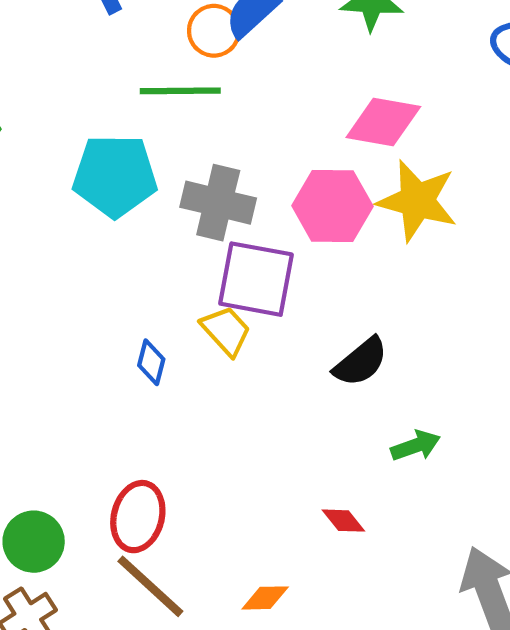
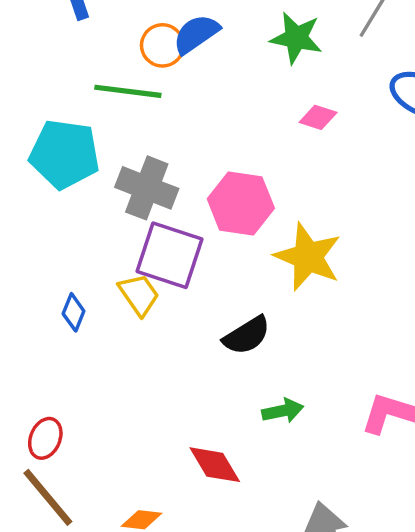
pink diamond: (383, 122) -> (318, 117), moved, size x0.6
yellow star: (417, 201) -> (308, 257), moved
red ellipse: (138, 517) -> (45, 438), size x0.7
red diamond: (343, 521) -> (215, 465), size x1.5

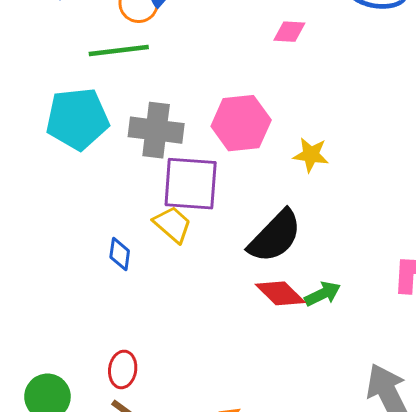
yellow star: (308, 257) -> (311, 155), size x0.6
black semicircle: (247, 335) -> (275, 236), size x1.4
red diamond: (215, 465) -> (280, 293), moved

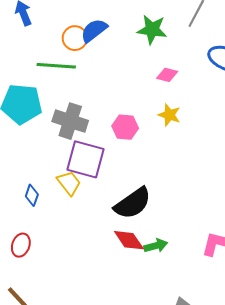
pink hexagon: (241, 123) -> (125, 127), size x0.7
yellow star: (311, 155) -> (169, 115), moved
red ellipse: (123, 369) -> (21, 245), moved

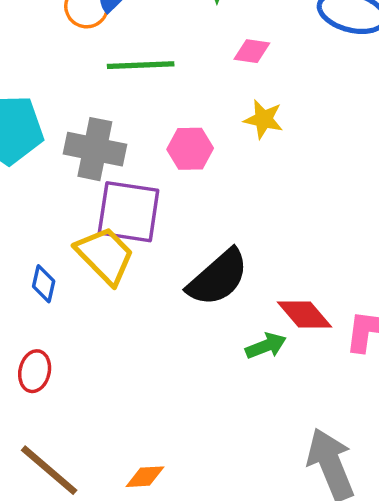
green line: (56, 66) -> (141, 65), moved
yellow trapezoid: (69, 183) -> (105, 255), size x1.4
red diamond: (129, 240) -> (304, 315), moved

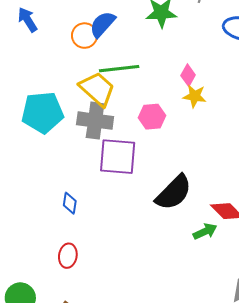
pink diamond: (252, 51) -> (188, 75), moved, turned -65
yellow trapezoid: (105, 255) -> (97, 89), moved

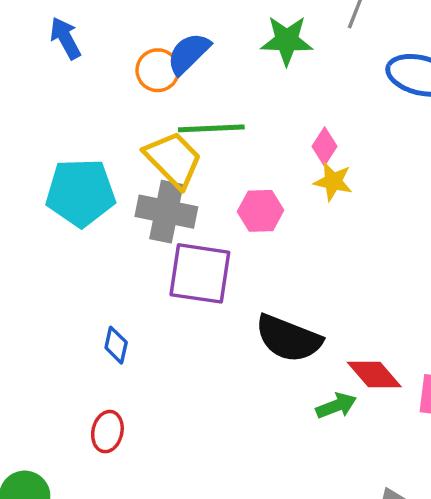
black semicircle: (174, 193) -> (288, 338), turned 63

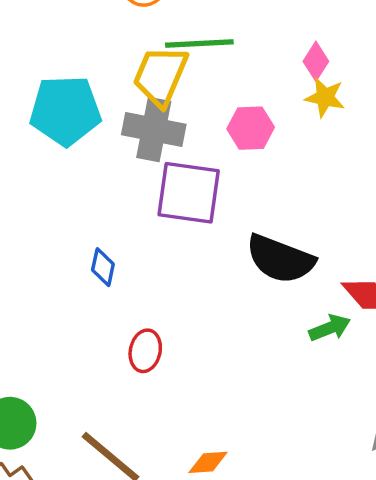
yellow trapezoid: (173, 160) -> (160, 76), turned -112
red ellipse: (107, 432) -> (145, 351), moved

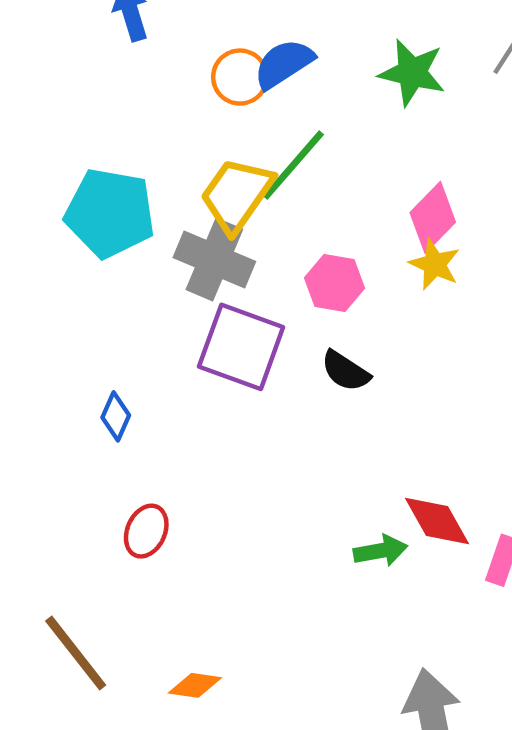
green line: (199, 44) -> (293, 165), turned -58
pink diamond: (316, 61) -> (433, 217), size x1.4
black semicircle: (280, 259) -> (346, 371), moved, size x0.6

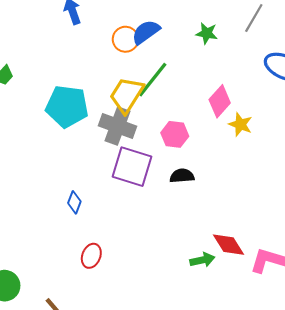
green star: (412, 73) -> (207, 33), size x0.7
yellow star: (435, 264) -> (240, 124), moved
black semicircle: (346, 371) -> (182, 176), turned 145

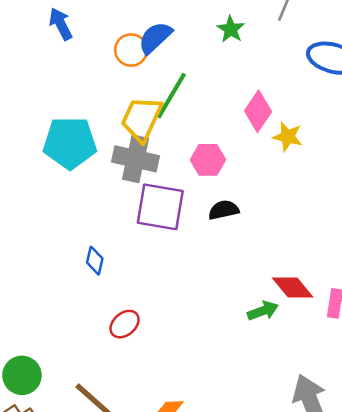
green star: (207, 33) -> (231, 29), turned 30
red ellipse: (91, 256) -> (125, 324), turned 35

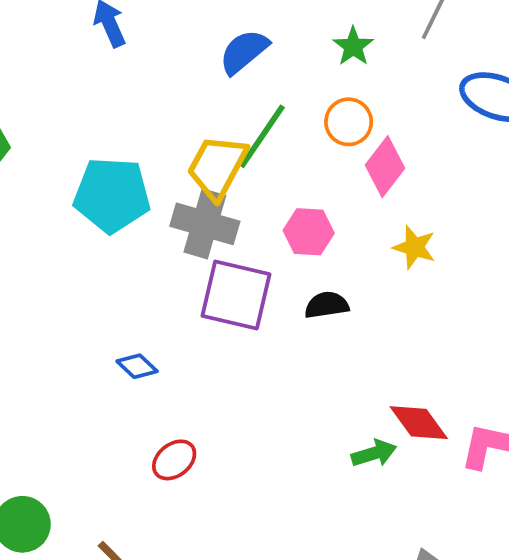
orange circle: (131, 50) -> (349, 122), moved
yellow star: (288, 137) -> (414, 247), moved
blue diamond: (95, 261) -> (137, 366), turned -64

